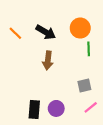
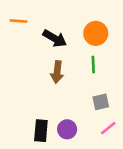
orange line: (15, 33) -> (19, 21), moved, turned -40
green line: (89, 49) -> (93, 65), moved

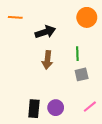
orange circle: (96, 33) -> (87, 17), moved
black arrow: (55, 38) -> (45, 32), turned -48
gray square: (101, 102) -> (82, 74), moved

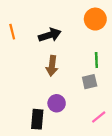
orange line: (15, 17) -> (12, 32), moved, turned 72
green line: (77, 54) -> (96, 60), moved
purple circle: (56, 108) -> (57, 103), moved

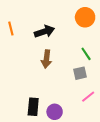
green line: (96, 60) -> (86, 54), turned -32
purple circle: (57, 103) -> (55, 112), moved
pink line: (99, 117) -> (88, 97), moved

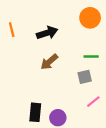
green line: (86, 54) -> (91, 56), turned -56
brown arrow: (46, 59) -> (49, 62), turned 42

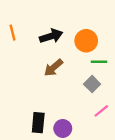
orange circle: (90, 18) -> (86, 41), moved
gray square: (85, 77) -> (92, 84), turned -32

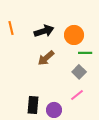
pink line: (101, 111) -> (77, 95), moved

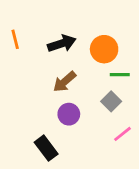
pink line: (77, 95) -> (122, 134), moved
black rectangle: (33, 105) -> (46, 148), turned -42
purple circle: (54, 110) -> (69, 114), moved

